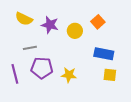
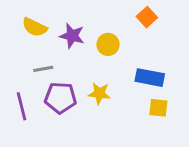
orange square: (98, 22) -> (147, 17), moved
yellow star: (69, 75) -> (99, 93), moved

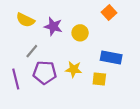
gray line: (43, 69) -> (32, 51), turned -40
yellow square: (158, 108) -> (99, 79), moved

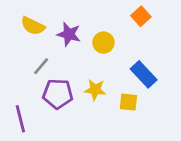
blue rectangle: (111, 58) -> (144, 74), turned 36
purple line: (16, 79) -> (20, 119), moved

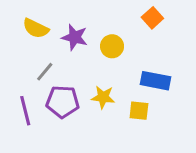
blue rectangle: (144, 74) -> (155, 81), turned -36
purple line: (20, 119) -> (25, 111), moved

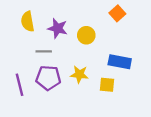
yellow semicircle: (36, 28) -> (28, 21), turned 54
gray line: (45, 72) -> (44, 51), moved, turned 49

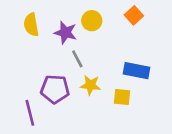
yellow circle: (86, 35) -> (92, 21), moved
gray line: (44, 51) -> (77, 59), moved, turned 63
purple line: (20, 85) -> (30, 113), moved

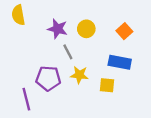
orange square: (134, 15) -> (124, 31), moved
yellow circle: (92, 21) -> (86, 29), moved
yellow semicircle: (31, 25) -> (18, 15), moved

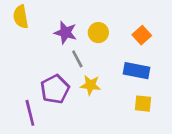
purple pentagon: (48, 78) -> (55, 89), turned -30
yellow square: (107, 85) -> (143, 104), moved

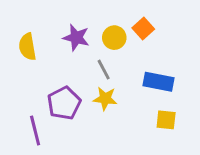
yellow semicircle: (21, 17) -> (27, 47), moved
orange square: (142, 35) -> (143, 28), moved
gray line: (77, 59) -> (104, 70), moved

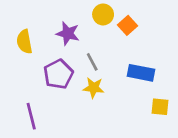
yellow circle: (114, 38) -> (103, 14), moved
purple pentagon: (64, 103) -> (58, 74), moved
yellow square: (166, 120) -> (160, 107), moved

